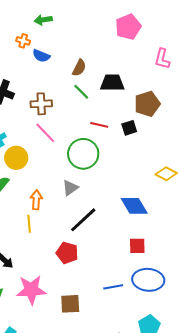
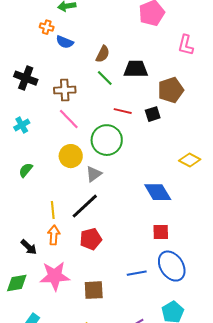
yellow circle: (16, 158) -> (71, 156), moved
orange arrow: (36, 200) -> (54, 235), moved
black line: (83, 220) -> (85, 206), moved
red pentagon: (67, 253) -> (91, 239), turned -30
blue ellipse: (148, 280) -> (172, 266), turned 52

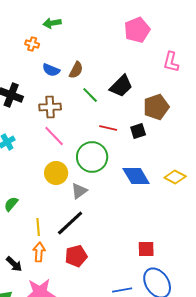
blue semicircle: (65, 42) -> (51, 70), moved
brown semicircle: (103, 54) -> (76, 70), moved
black trapezoid: (136, 69) -> (121, 86), turned 135
green semicircle: (26, 170) -> (11, 204), moved
blue diamond: (158, 192) -> (136, 176), moved

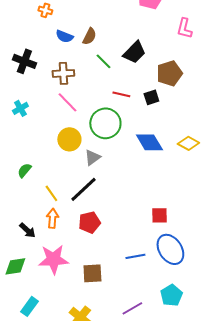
yellow line: (38, 227) -> (51, 193), turned -30

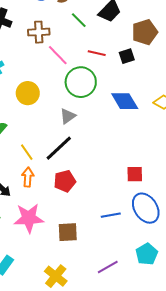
pink line: (67, 102) -> (58, 55), moved
yellow circle: (69, 139) -> (28, 93), moved

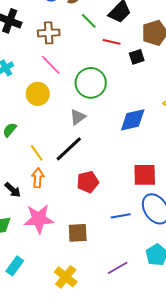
red line: (97, 53) -> (112, 42), moved
pink line: (58, 55) -> (51, 65), moved
blue diamond: (125, 101) -> (133, 120), moved, turned -72
red square: (135, 174) -> (145, 175), size x1.4
red pentagon: (65, 181) -> (88, 182), moved

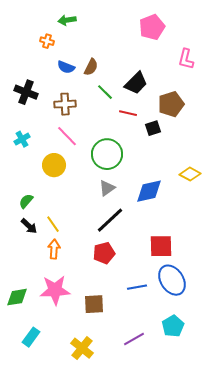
gray triangle: (78, 117) -> (107, 188), moved
black line: (69, 149) -> (110, 220), moved
black arrow: (13, 190) -> (29, 226), moved

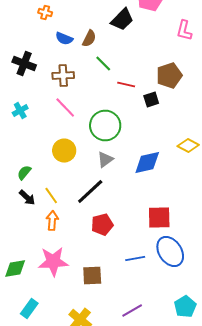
black trapezoid: (136, 83) -> (122, 20), moved
yellow circle: (54, 165) -> (64, 150), moved
black line: (110, 220) -> (90, 192), moved
cyan pentagon: (173, 326) -> (185, 306), moved

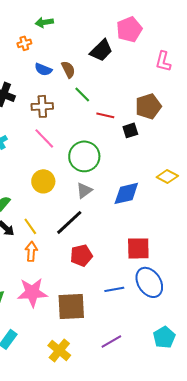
orange cross: (45, 12) -> (24, 43), turned -32
brown semicircle: (89, 38) -> (68, 69), turned -54
brown square: (92, 276) -> (71, 306), size x1.4

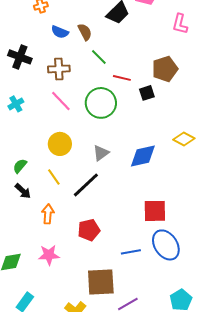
green circle: (84, 156) -> (101, 103), moved
yellow line: (30, 226) -> (54, 177), moved
red pentagon: (81, 255) -> (89, 230), moved
pink star: (32, 292) -> (49, 255), size x0.7
brown square: (71, 306) -> (101, 282), moved

